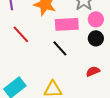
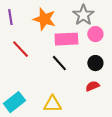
black circle: (96, 38) -> (95, 63), moved

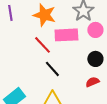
red line: (20, 49) -> (42, 45), moved
black line: (59, 63) -> (52, 69), moved

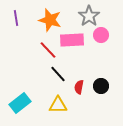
black circle: (95, 59) -> (101, 86), moved
red semicircle: (92, 82) -> (79, 87), moved, turned -56

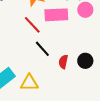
yellow triangle: (58, 105) -> (29, 83), moved

